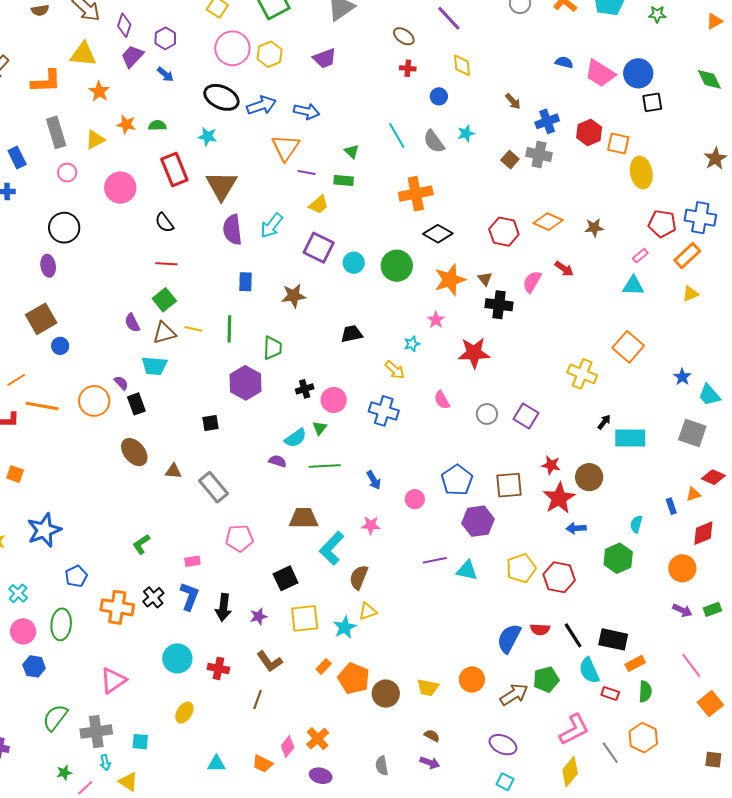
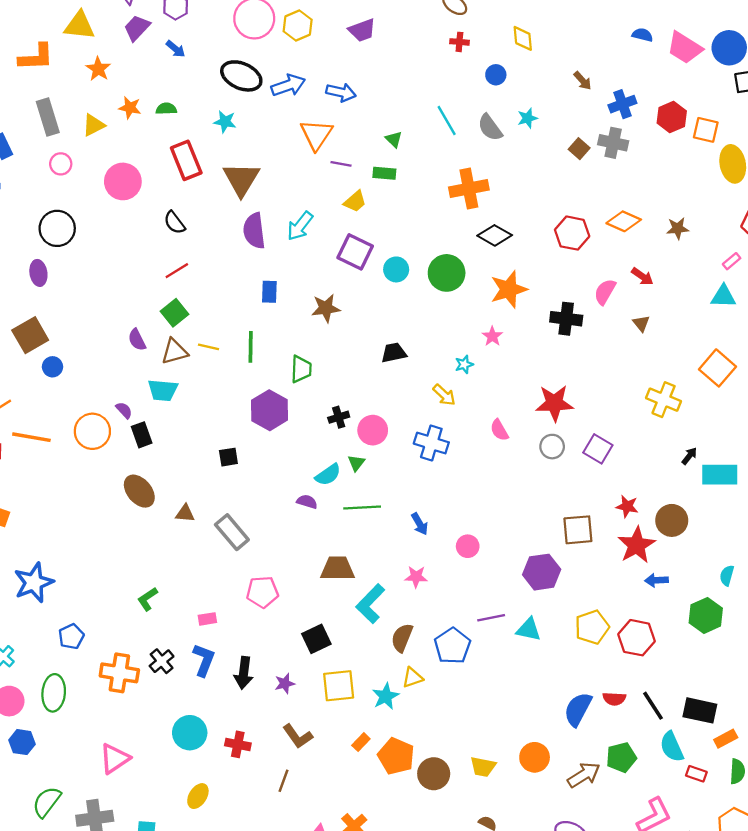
red line: (166, 264) -> (177, 271), turned -35
brown triangle: (485, 279) -> (641, 323), moved
red star: (474, 353) -> (554, 403), moved
blue pentagon: (457, 480) -> (452, 646), moved

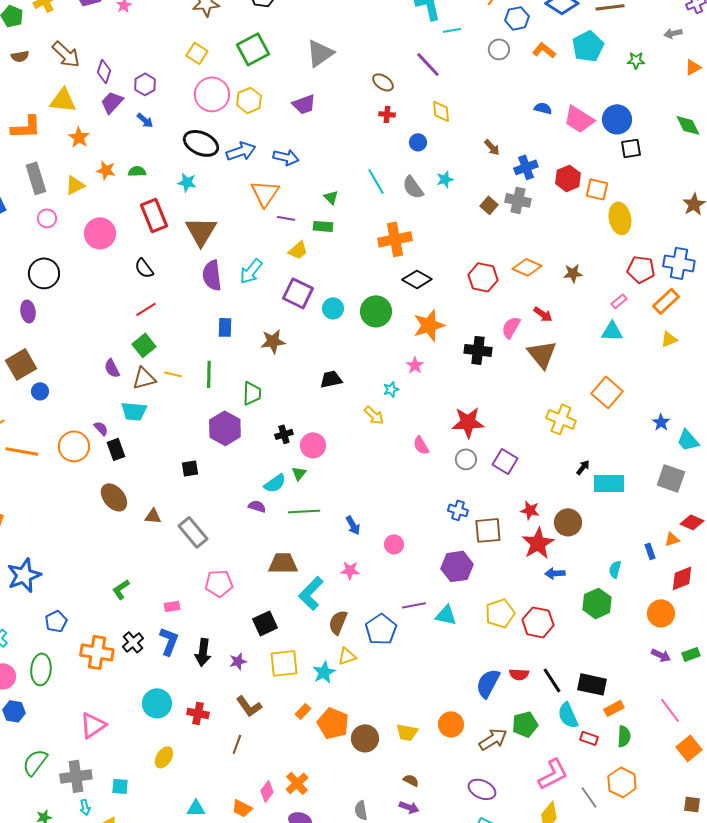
brown triangle: (641, 323) -> (542, 354), size x2.0
blue cross: (431, 443) -> (458, 510), moved, size x0.7

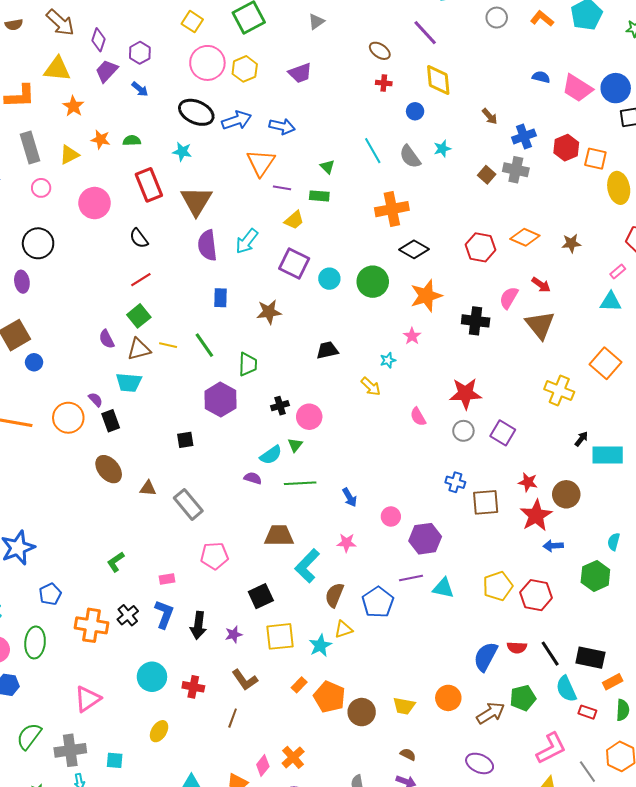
gray triangle: (320, 53) -> (316, 22), size x0.6
yellow diamond: (441, 111) -> (438, 80), size x1.4
green line: (209, 374) -> (204, 345), turned -36
purple hexagon: (457, 566) -> (425, 539), moved

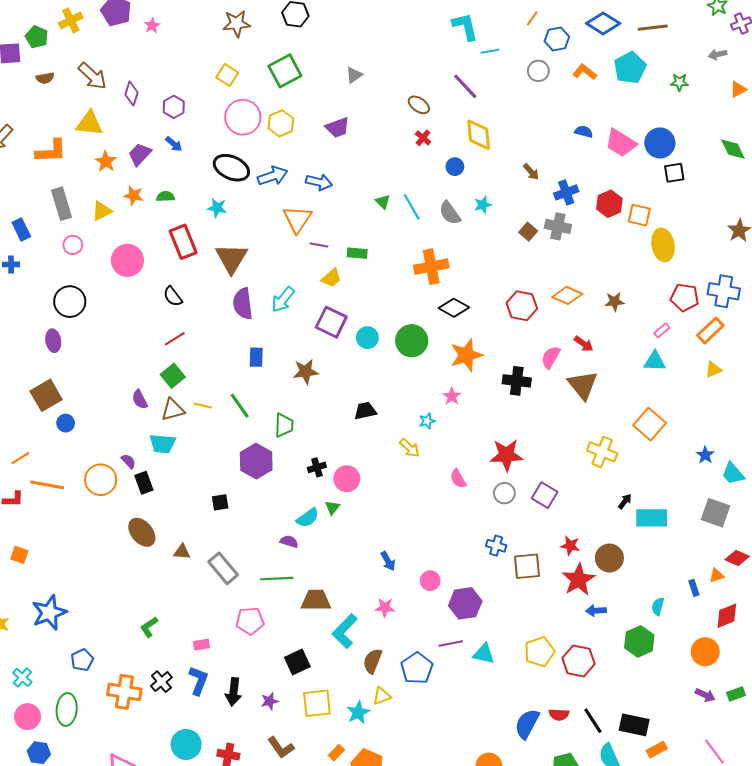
purple trapezoid: (107, 71) -> (140, 154), moved
red cross: (384, 83) -> (423, 138), turned 35
green triangle: (327, 167) -> (383, 202), moved
green line: (300, 483) -> (277, 579), moved

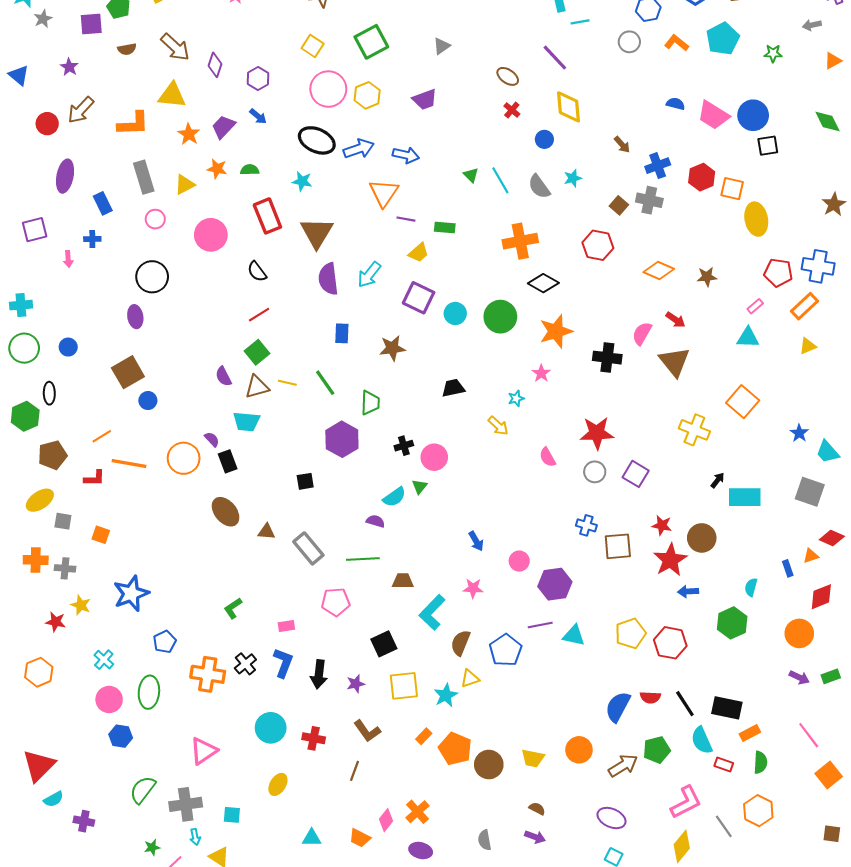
red hexagon: (522, 306) -> (598, 245), moved
brown trapezoid: (316, 600) -> (403, 581), size x0.7

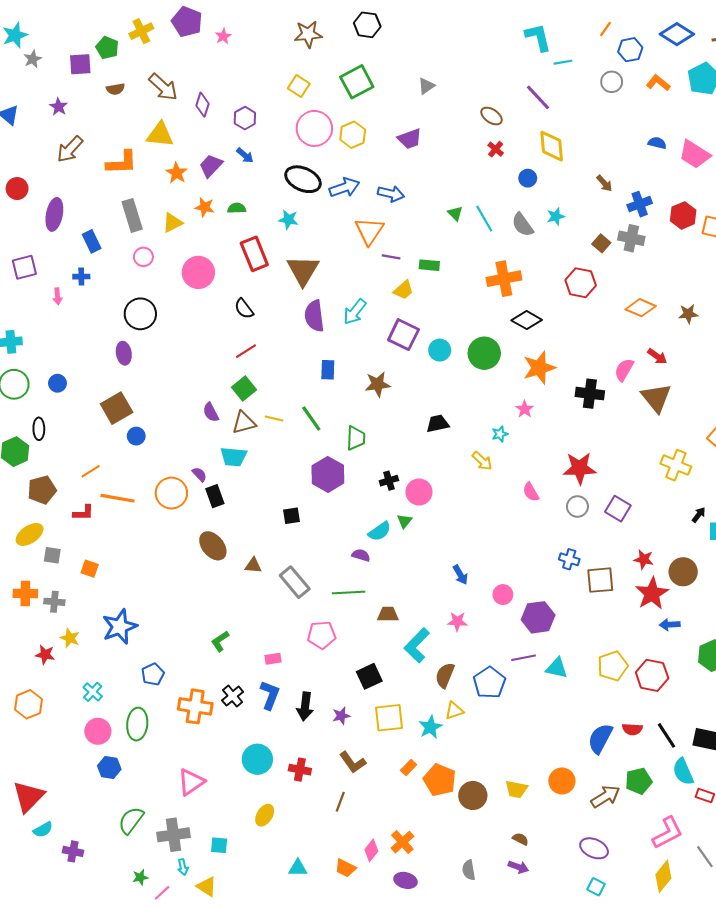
red circle: (47, 124) -> (17, 189), moved

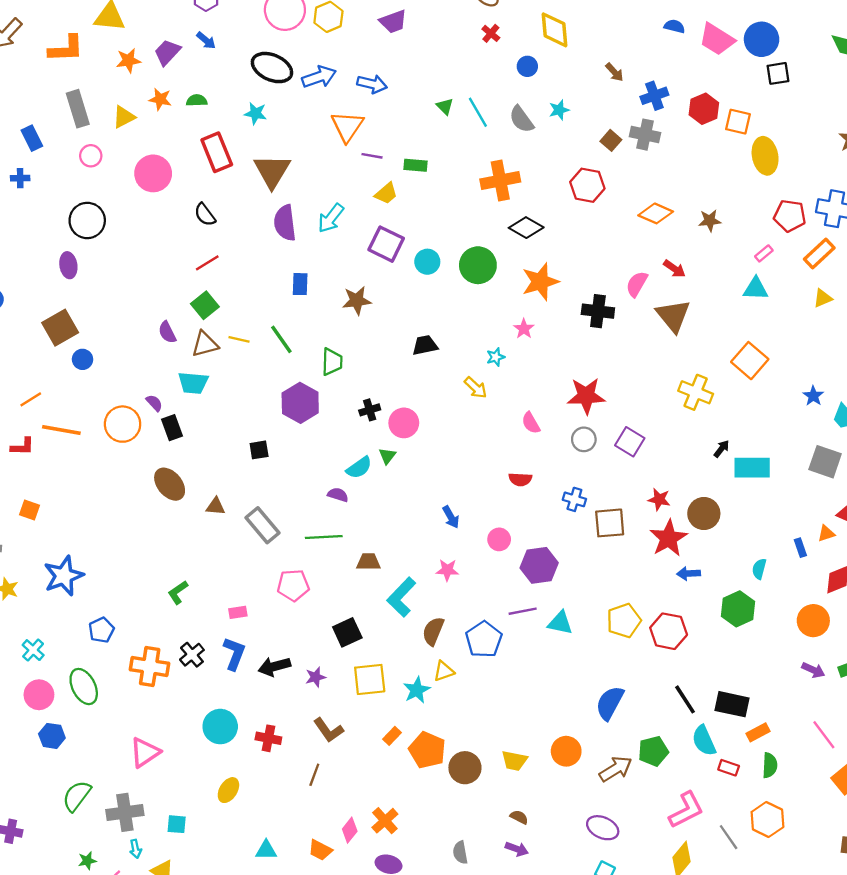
orange star: (177, 173) -> (128, 60), turned 30
black arrow: (305, 706) -> (274, 667), turned 68
green ellipse: (137, 724) -> (84, 687), turned -32
red semicircle: (632, 729) -> (520, 479), moved

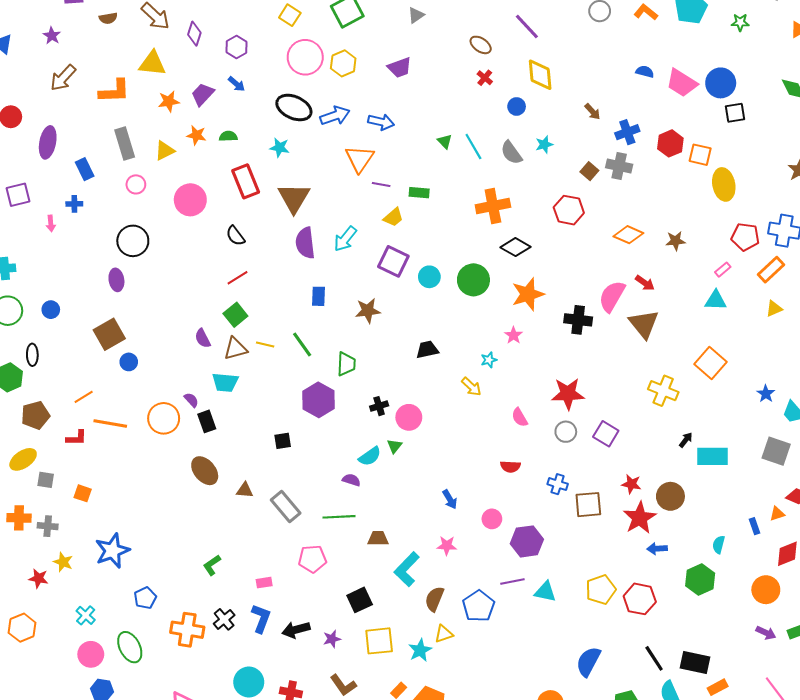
pink semicircle: (637, 284) -> (612, 296), size x1.4

